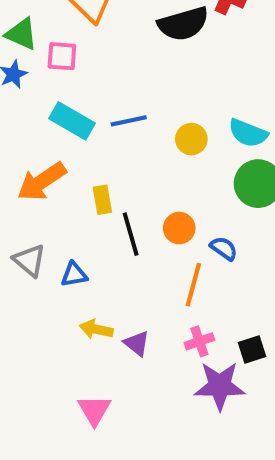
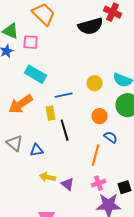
blue line: (129, 121) -> (64, 95), moved
orange circle: (179, 228) -> (100, 116), moved

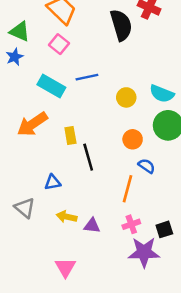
black semicircle: (91, 26) -> (121, 25), turned -90
pink square: (31, 42) -> (59, 44), moved, turned 35
blue line: (64, 95) -> (87, 77), moved
gray triangle: (15, 143) -> (25, 208), moved
purple triangle: (68, 184) -> (92, 226), turned -32

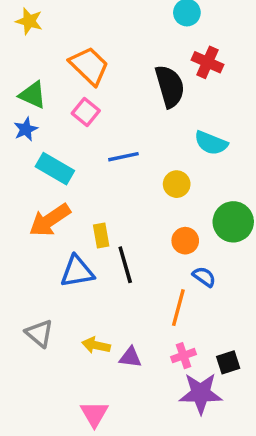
cyan rectangle: (51, 86) -> (55, 169), moved
cyan semicircle: (162, 94) -> (211, 143), moved
blue triangle: (53, 182) -> (77, 272), moved, size x1.5

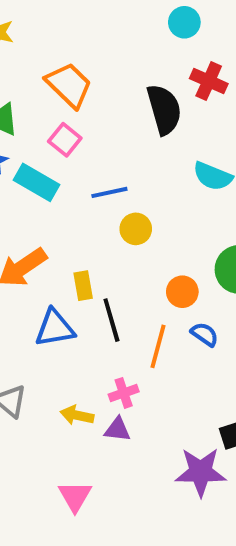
cyan rectangle: (55, 169) -> (36, 182), moved
yellow circle: (177, 184) -> (136, 229), moved
orange line: (178, 308) -> (158, 346), moved
pink cross: (183, 356) -> (124, 393), moved

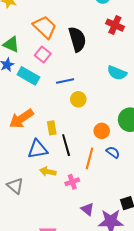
black semicircle: (164, 109) -> (77, 39), moved
yellow arrow: (77, 415) -> (48, 172), moved
purple triangle: (118, 429) -> (87, 209), moved, turned 32

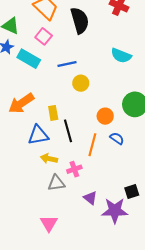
gray triangle: (15, 186) -> (56, 183), moved, turned -48

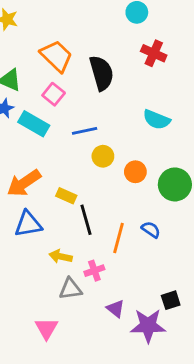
yellow rectangle: (53, 113) -> (66, 196), turned -56
orange circle: (105, 116) -> (135, 172), moved
blue triangle: (38, 135) -> (28, 224), moved
pink triangle: (49, 223) -> (46, 328), moved

